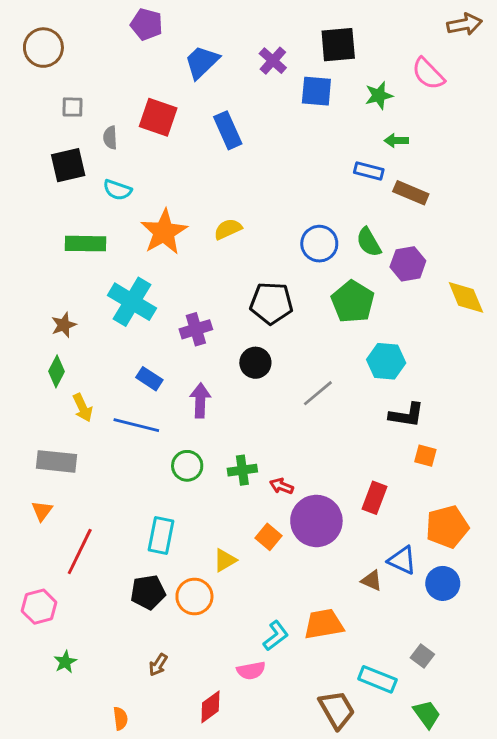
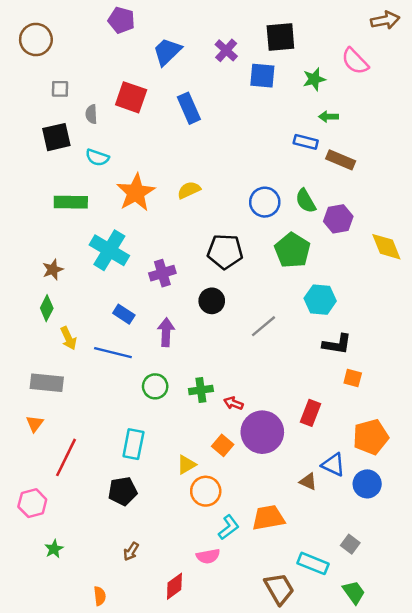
orange circle: (194, 596) -> (206, 491), moved

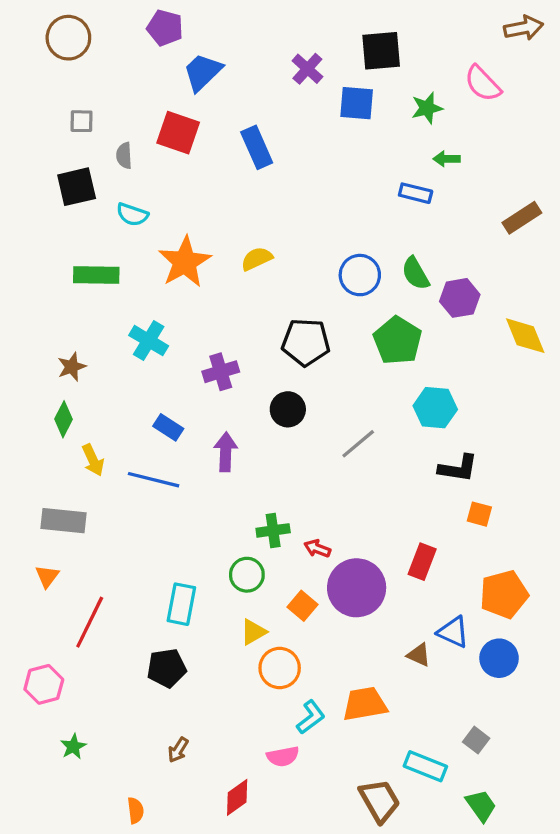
brown circle: (36, 39) -> (68, 38), moved
blue trapezoid: (167, 52) -> (203, 72), moved
brown rectangle: (341, 160) -> (522, 218), moved, turned -56
cyan cross: (109, 250) -> (149, 341), size x0.7
green circle: (155, 386) -> (247, 575), moved

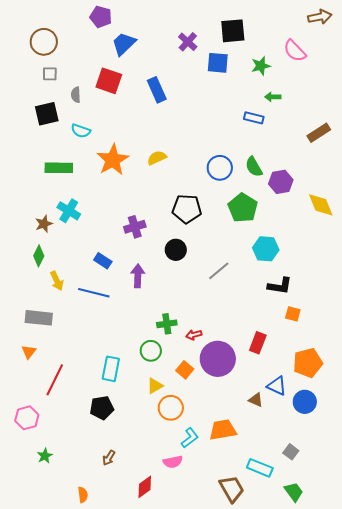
brown circle: (68, 38) -> (44, 42), moved
cyan cross: (149, 341) -> (69, 211), moved
red arrow: (317, 548) -> (194, 335), turned -35

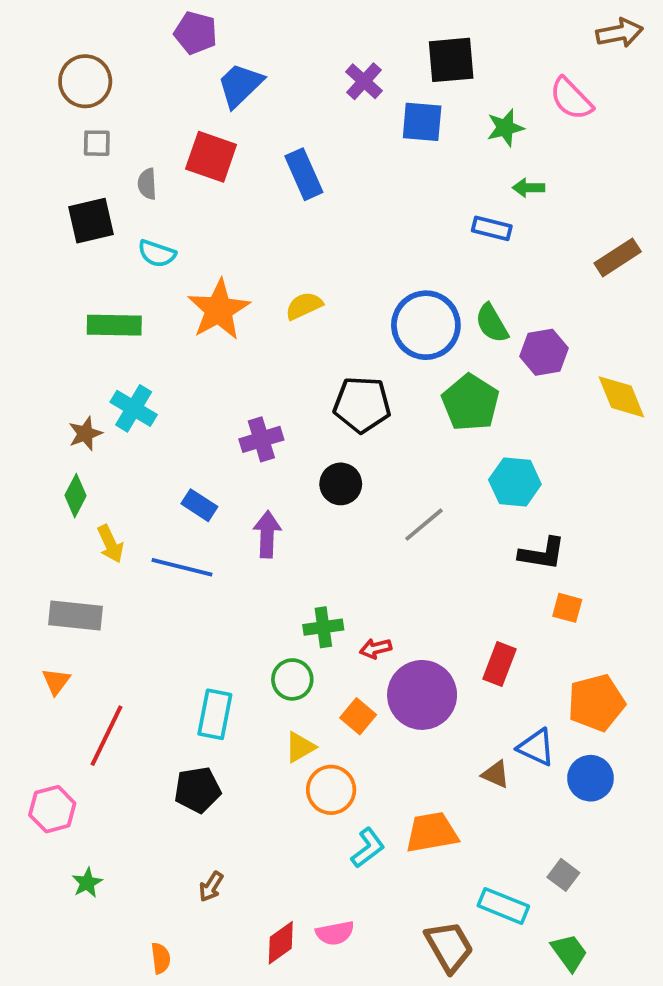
blue circle: (220, 168) -> (426, 325), size x1.4
pink semicircle: (173, 462) -> (335, 933), moved

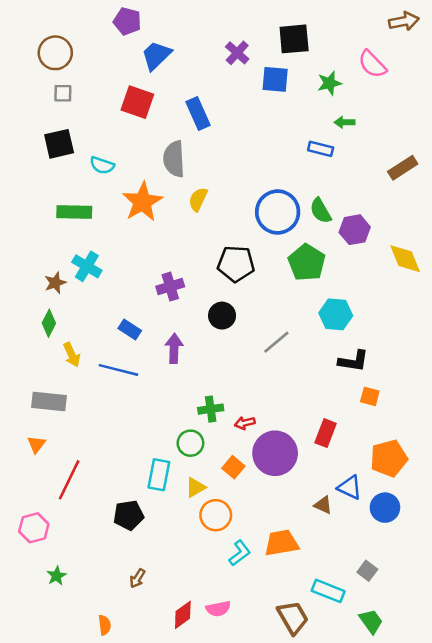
gray semicircle: (147, 184) -> (174, 159), moved, size x1.8
yellow semicircle: (304, 306) -> (198, 199), turned -40
cyan rectangle: (215, 714) -> (159, 475), moved

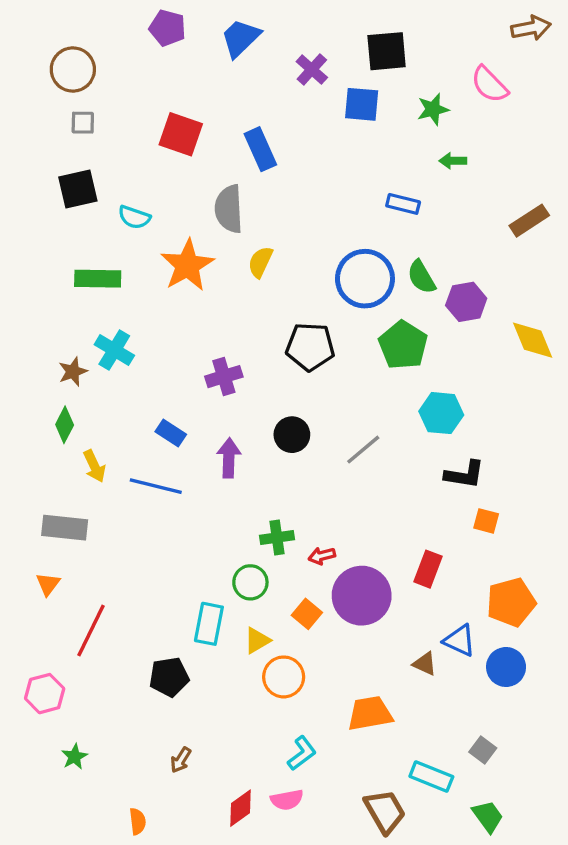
blue trapezoid: (156, 55) -> (240, 38), moved
blue rectangle: (321, 149) -> (403, 204), moved
black circle: (222, 316) -> (292, 435), moved
cyan L-shape: (240, 553) -> (302, 753), moved

